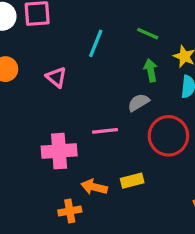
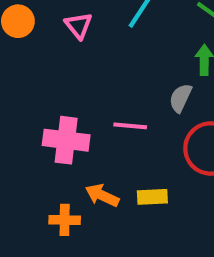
pink triangle: (56, 77) -> (79, 26), moved
gray semicircle: (138, 102) -> (180, 98), turned -45

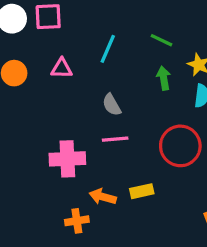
pink triangle: (79, 26) -> (62, 68), turned -40
gray semicircle: (180, 98) -> (112, 105), moved, turned -45

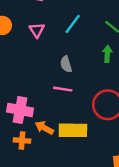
pink triangle: (62, 68) -> (37, 30), turned 42
pink cross: (67, 159) -> (20, 110), moved
yellow rectangle: (142, 191) -> (73, 130), size x1.6

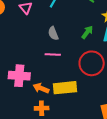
green arrow: (107, 54) -> (87, 32), moved, turned 40
orange cross: (22, 140) -> (42, 108), moved

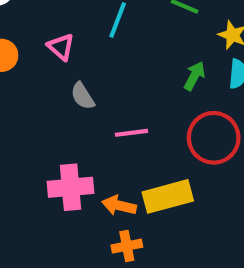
gray semicircle: (53, 33) -> (83, 96), moved

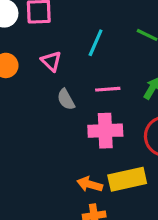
pink line: (132, 133) -> (108, 89), moved
pink cross: (71, 187) -> (105, 131), moved

